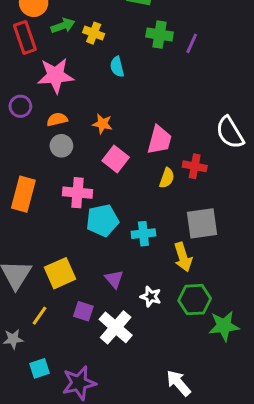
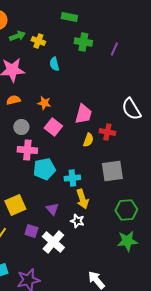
purple line: (192, 43) -> (114, 49), moved
gray circle: (61, 146) -> (21, 127), moved
yellow arrow: (183, 257) -> (82, 199), moved
green hexagon: (195, 300) -> (126, 210), moved

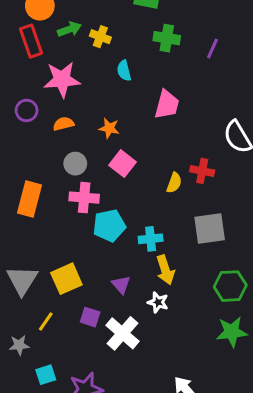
pink trapezoid: (83, 114) -> (167, 105), moved

